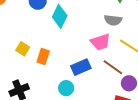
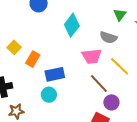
cyan diamond: (60, 16) -> (72, 25), moved
blue rectangle: (81, 67) -> (55, 74), moved

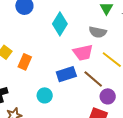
blue rectangle: (55, 74) -> (66, 74), moved

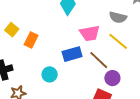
gray semicircle: (98, 32) -> (118, 17), moved

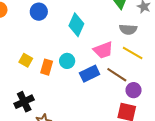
cyan circle: (50, 74) -> (67, 61), moved

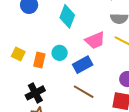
brown line: (117, 75) -> (84, 92), moved
black cross: (24, 102) -> (35, 93), moved

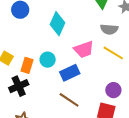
black cross: (35, 93) -> (19, 86), moved

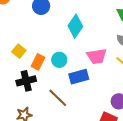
brown line: (69, 100) -> (58, 98), moved

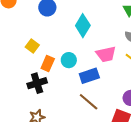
yellow square: (19, 51) -> (32, 46), moved
brown line: (58, 98) -> (89, 102), moved

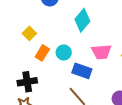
blue rectangle: (89, 76) -> (82, 71), turned 30
black cross: (37, 83) -> (27, 82), moved

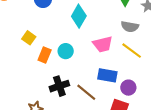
blue rectangle: (82, 71) -> (107, 75), moved
black cross: (27, 82) -> (59, 86), moved

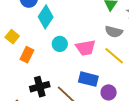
cyan diamond: (79, 16) -> (46, 17), moved
cyan circle: (66, 51) -> (60, 44), moved

